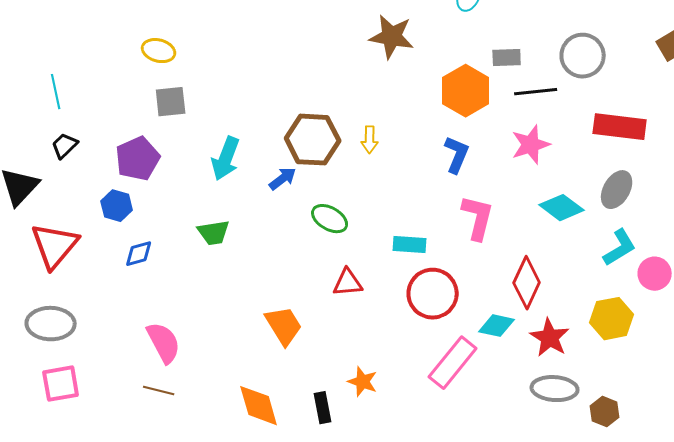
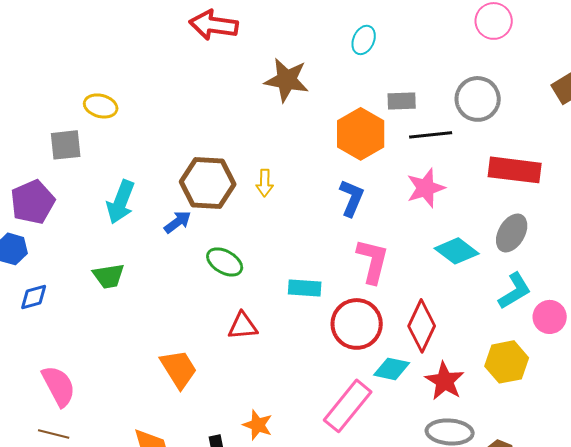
yellow ellipse: (159, 51) -> (101, 106), moved
red circle: (433, 294) -> (357, 324), moved

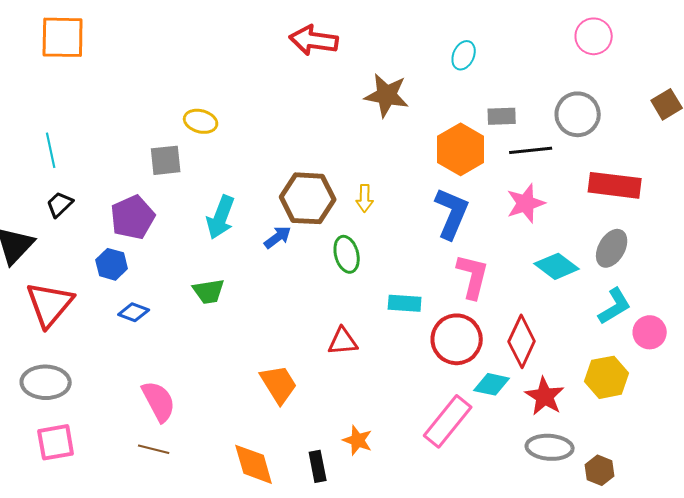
blue L-shape: (352, 198) -> (452, 213), size x1.4
green ellipse: (225, 262) -> (347, 254), moved, turned 45
blue diamond: (34, 297) -> (134, 312), turned 36

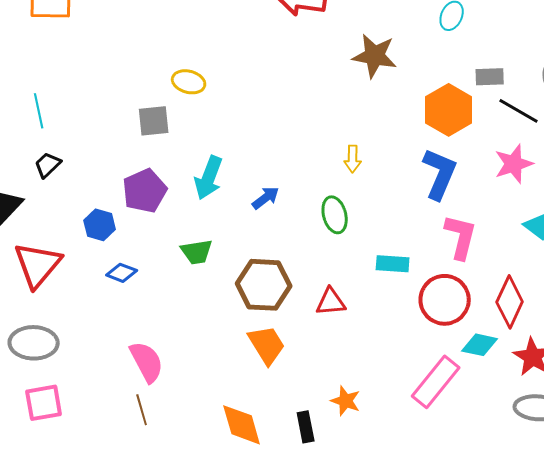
black line: (531, 150) -> (519, 111), turned 36
brown hexagon: (308, 198) -> (264, 285), moved
purple pentagon: (133, 217) -> (145, 191), moved
brown line: (154, 449) -> (142, 410), turned 60

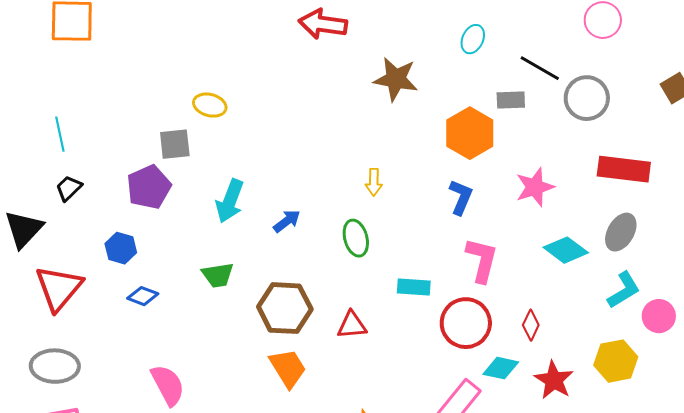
black line: (519, 111) -> (540, 68), moved
blue L-shape: (440, 174) -> (461, 197), size x0.7
purple pentagon: (145, 191) -> (149, 187), moved
red diamond: (510, 302) -> (531, 325), size x0.6

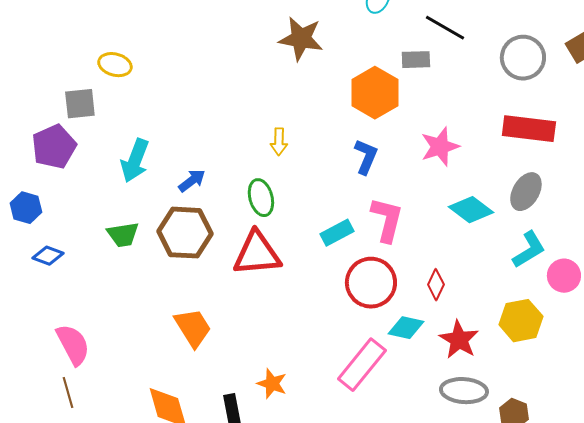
gray circle: (587, 98) -> (523, 58), moved
cyan rectangle: (414, 287) -> (337, 233), moved, turned -32
brown hexagon: (285, 308) -> (185, 233), moved
red triangle: (352, 325) -> (257, 254), moved, size x1.6

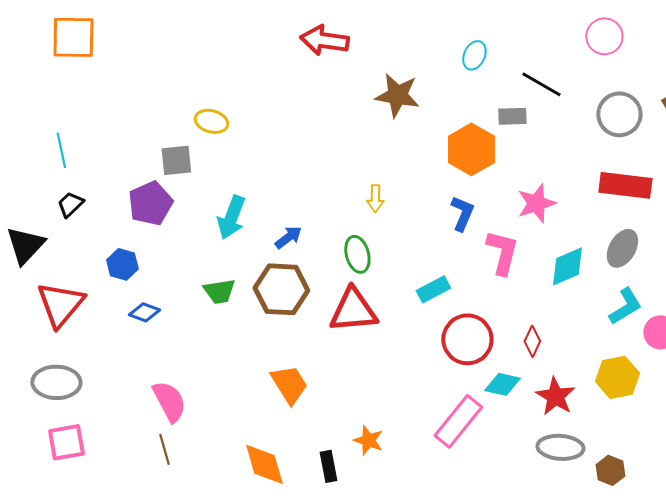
cyan diamond: (471, 210) -> (567, 266), turned -60
pink L-shape: (387, 220) -> (502, 252), moved

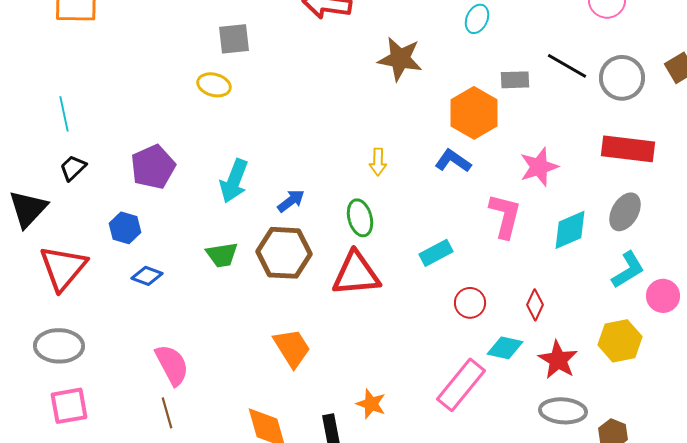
black line: (541, 84) -> (567, 66), moved
gray square: (176, 160) -> (234, 39), moved
blue L-shape: (462, 213) -> (453, 161), moved, turned -78
red circle: (467, 339) -> (470, 303), size x0.6

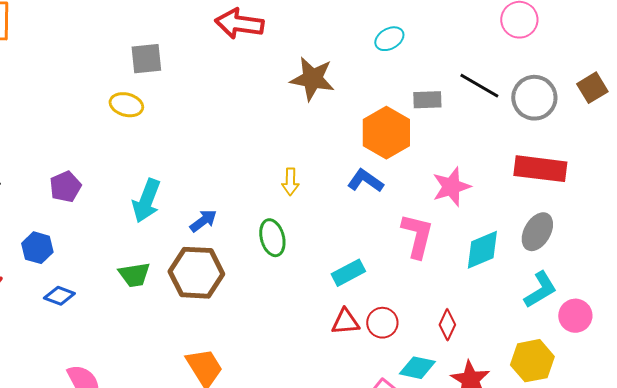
cyan ellipse: (477, 19) -> (389, 39), turned 36
purple pentagon: (153, 167) -> (65, 187), size x0.7
red triangle: (356, 274) -> (345, 322), moved, size x0.6

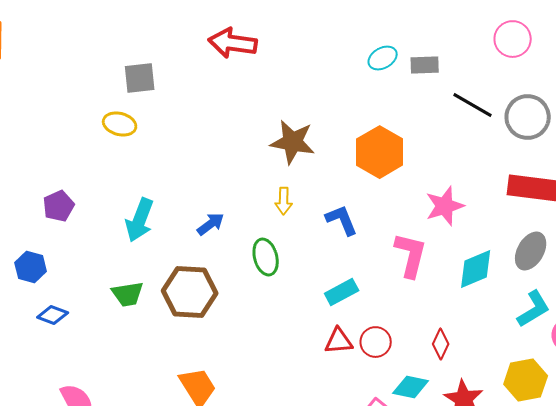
brown star: (312, 79) -> (293, 142), moved
gray rectangle: (427, 100) -> (425, 65), moved
blue L-shape: (365, 181) -> (342, 220), moved, turned 33
blue arrow: (203, 221) -> (211, 224), moved

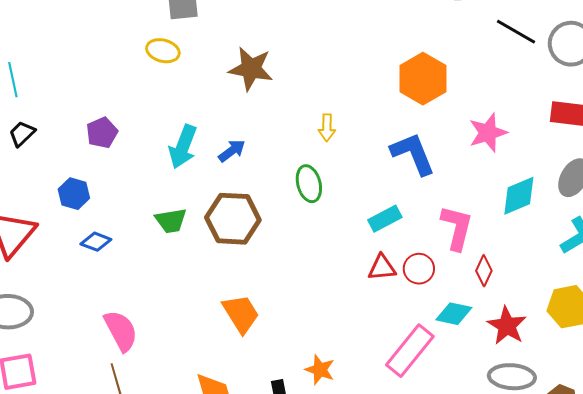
brown star: (293, 142) -> (251, 69), moved
blue L-shape: (342, 220) -> (413, 154), moved, size x1.4
blue arrow: (211, 224) -> (232, 151), moved
pink L-shape: (411, 255) -> (457, 228), moved

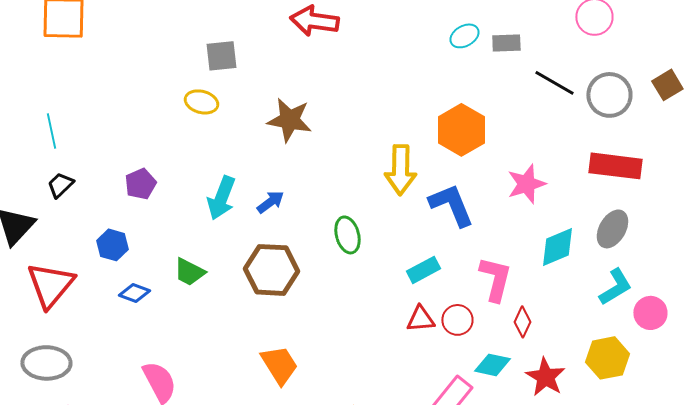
yellow arrow: (327, 128) -> (400, 170), moved, size x1.8
green trapezoid: (171, 221) -> (189, 272), moved, turned 36

